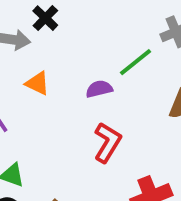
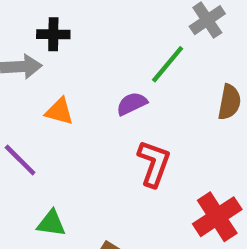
black cross: (45, 18) -> (53, 34), turned -32

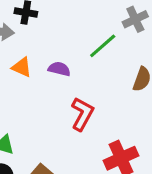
purple semicircle: (132, 104) -> (59, 69), moved, turned 30

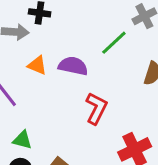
purple semicircle: (59, 69) -> (73, 66), size x1.4

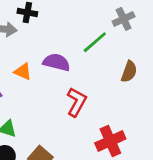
orange triangle: (37, 65) -> (23, 72), moved

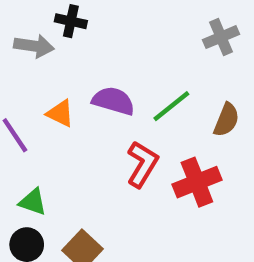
green line: (95, 42) -> (171, 106), moved
red cross: (110, 141) -> (197, 182), moved

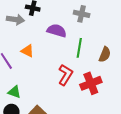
gray cross: (221, 37) -> (82, 14), moved, turned 35
purple semicircle: (113, 101) -> (57, 31), moved
green line: (171, 106) -> (79, 48), turned -42

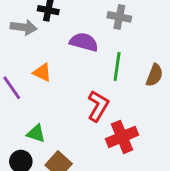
red cross: (91, 83) -> (122, 137), moved
green triangle: (14, 92) -> (36, 133), moved

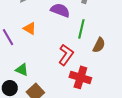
brown semicircle: (154, 75) -> (99, 45), moved
red cross: (122, 137) -> (80, 77), turned 35

